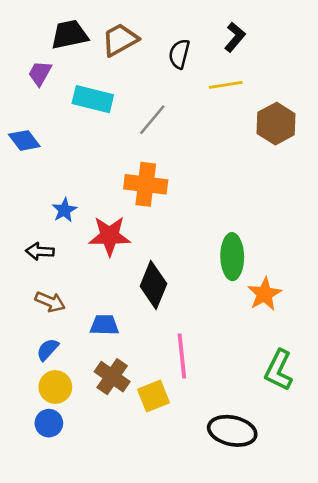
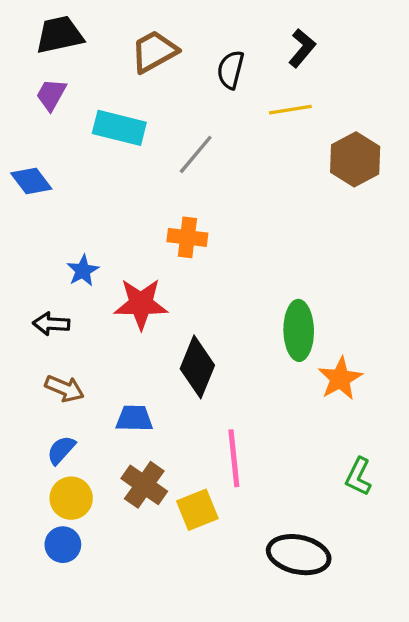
black trapezoid: (70, 35) -> (60, 35), moved
orange cross: (146, 184) -> (187, 237), size x0.7
green L-shape: (279, 370) -> (358, 477), size x0.7

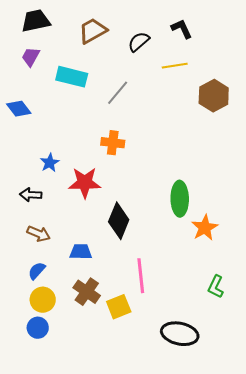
black L-shape: (302, 48) -> (182, 29), turned -65
black semicircle: (231, 70) -> (139, 42), turned 35

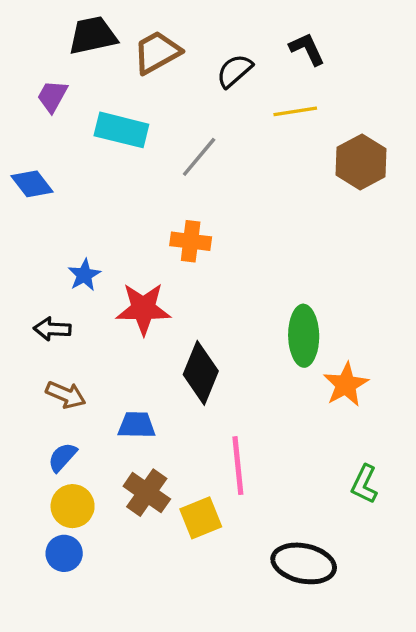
black trapezoid: (36, 21) -> (93, 35), moved

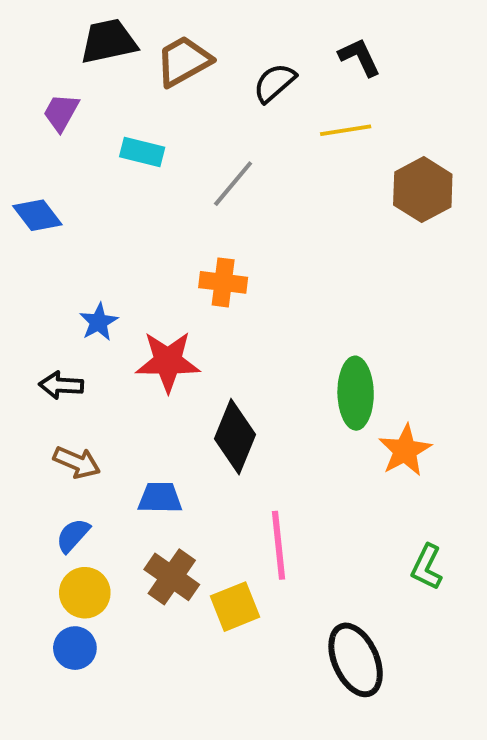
cyan rectangle: (121, 130) -> (142, 152), size x0.7
black ellipse: (304, 563) -> (356, 660), turned 54

